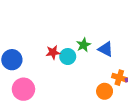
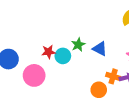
pink circle: (23, 89) -> (34, 75), moved

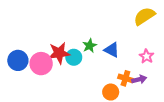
red star: (48, 52) -> (59, 53), size x1.5
pink circle: (34, 75) -> (41, 64), moved

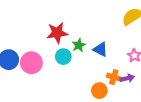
red star: (59, 53) -> (57, 33), moved

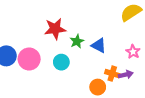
cyan circle: (63, 57) -> (61, 62), moved

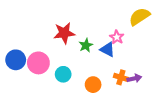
pink star: (133, 52) -> (117, 37), moved
cyan circle: (61, 62) -> (63, 74), moved
orange circle: (98, 87) -> (93, 85), moved

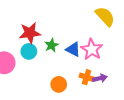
yellow semicircle: (139, 17) -> (105, 16), turned 80
pink star: (117, 37) -> (92, 49), moved, size x1.5
cyan circle: (63, 74) -> (29, 51), moved

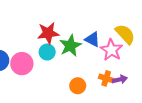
yellow semicircle: (105, 16) -> (125, 34), moved
green star: (51, 45) -> (70, 46), size x1.5
blue triangle: (73, 49) -> (92, 39), moved

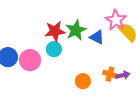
green star: (70, 46) -> (76, 30), moved
pink star: (111, 50) -> (116, 20), moved

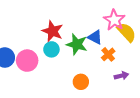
green star: (76, 30) -> (77, 44), moved, turned -30
red star: (55, 31) -> (52, 31), turned 30
orange cross: (110, 74) -> (108, 54), moved, turned 32

